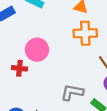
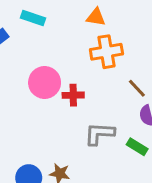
red cross: (19, 68) -> (73, 95), moved

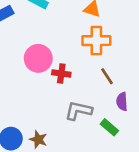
brown line: (137, 88) -> (107, 76), moved

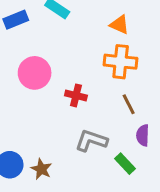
pink circle: (38, 58) -> (35, 73), moved

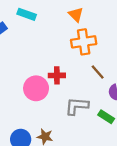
orange triangle: (119, 25) -> (76, 15), turned 35
pink circle: (35, 73) -> (36, 88), moved

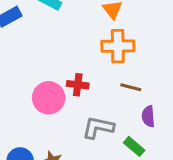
brown line: (98, 72) -> (131, 87), turned -42

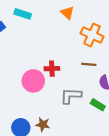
orange cross: (118, 46) -> (92, 35), moved, turned 35

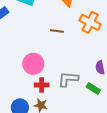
brown line: (89, 64) -> (57, 31), moved
red cross: (52, 69) -> (42, 85), moved

